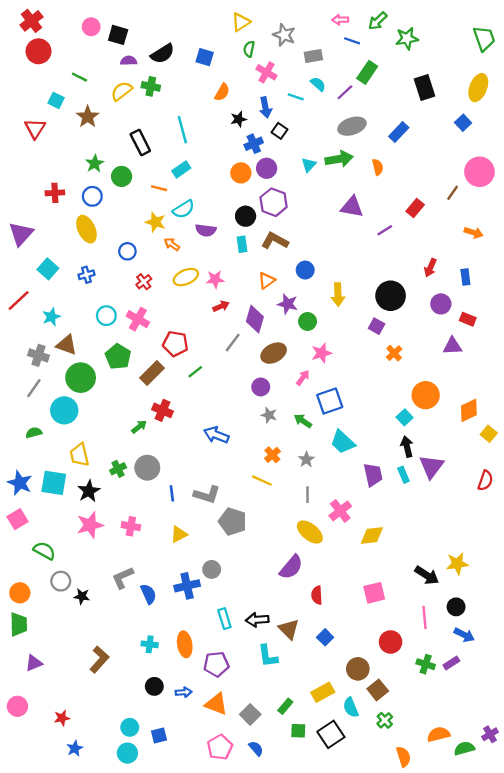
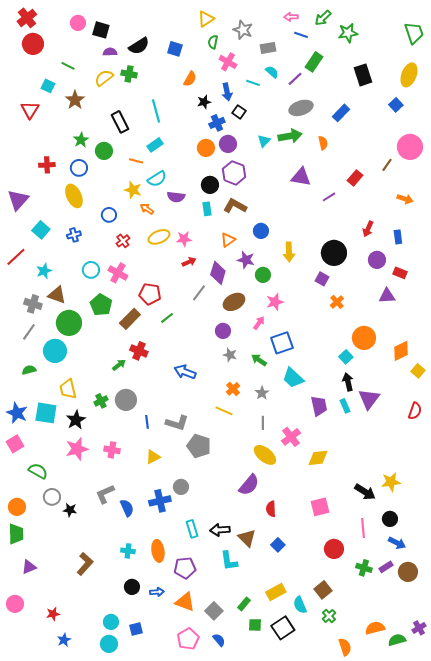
brown circle: (358, 669) -> (408, 572), moved

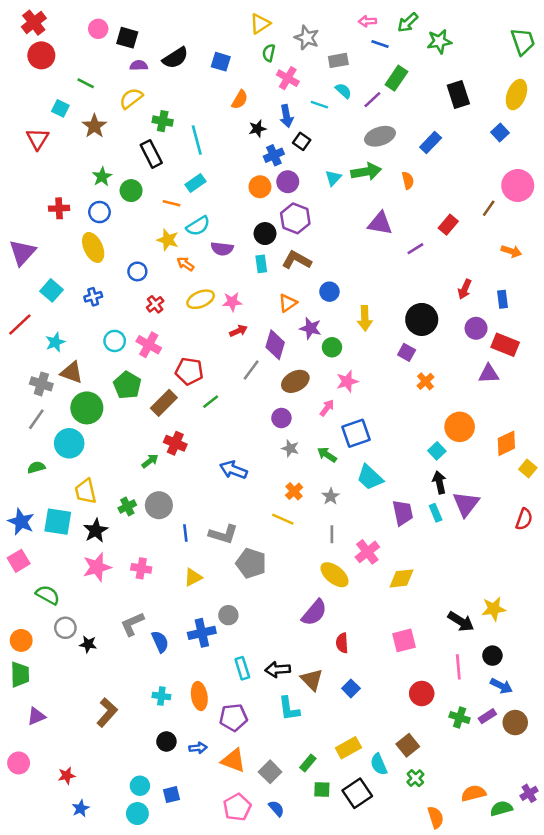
green cross: (129, 74) -> (163, 121), moved
red rectangle: (400, 273) -> (505, 345), size x1.5

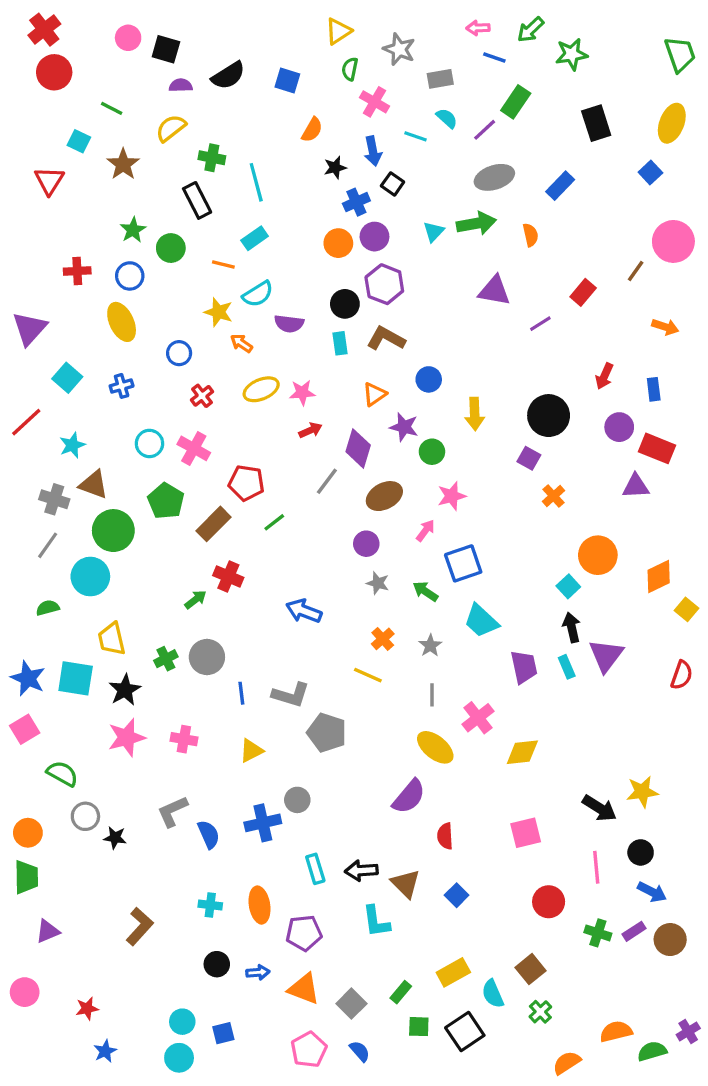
orange semicircle: (436, 817) -> (567, 1063), turned -105

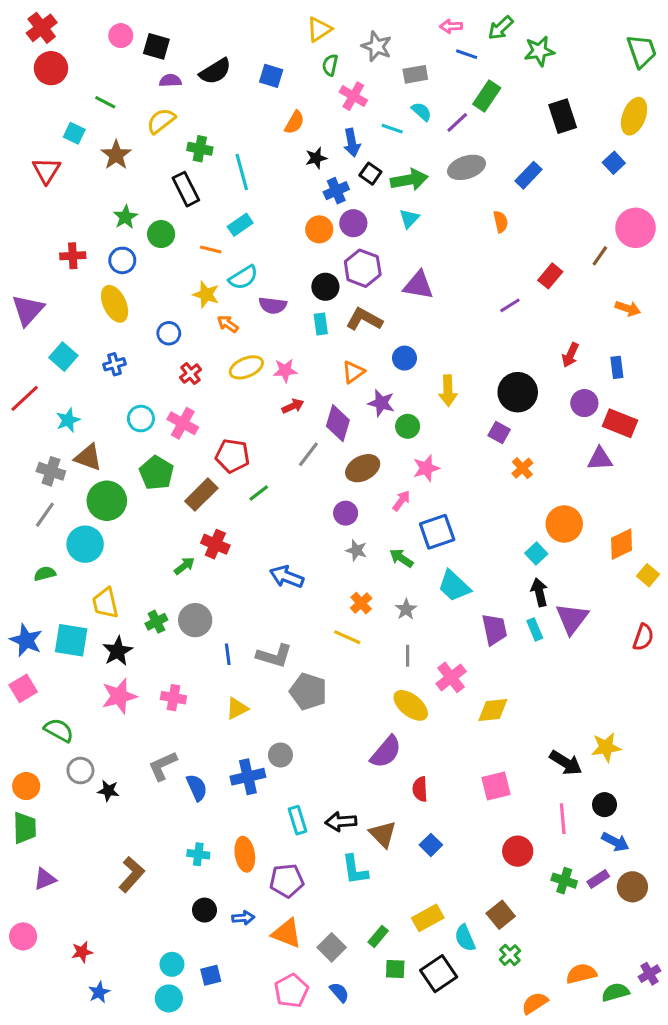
green arrow: (476, 223) -> (409, 180), moved
purple triangle: (494, 291) -> (418, 285), moved

